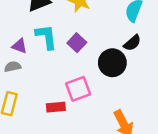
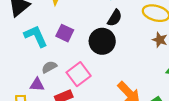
purple triangle: (19, 46) -> (37, 85), moved
gray semicircle: (13, 67) -> (49, 67), moved

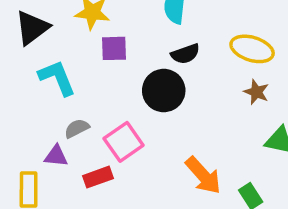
black semicircle: (115, 18) -> (185, 54), turned 36
purple square: (65, 33) -> (114, 48), moved, turned -30

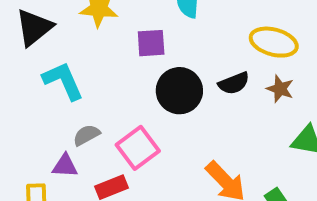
purple square: (114, 48) -> (151, 43), moved
black semicircle: (185, 54) -> (234, 83), moved

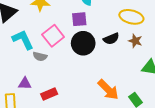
purple square: (151, 43) -> (79, 19), moved
gray semicircle: (86, 135) -> (40, 56), moved, turned -136
pink square: (138, 148) -> (53, 36), moved

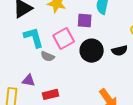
purple square: (79, 19) -> (85, 21), moved

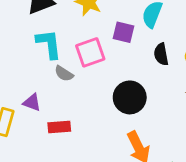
black circle: (92, 51) -> (130, 97), moved
black semicircle: (120, 51) -> (161, 54), moved, turned 84

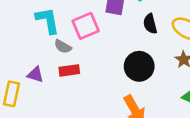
black circle: (130, 97) -> (139, 66), moved
red rectangle: (59, 127) -> (69, 70), moved

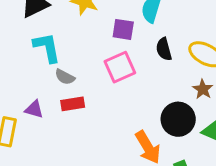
pink square: (86, 26) -> (120, 67), moved
black circle: (139, 66) -> (178, 119), moved

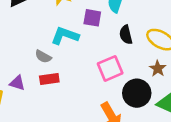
cyan L-shape: (47, 47) -> (65, 36), moved, turned -60
pink square: (120, 67) -> (110, 68), moved

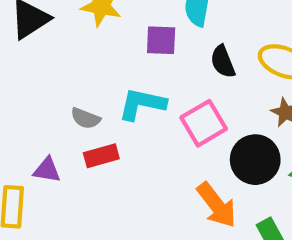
cyan L-shape: (65, 36) -> (142, 104), moved

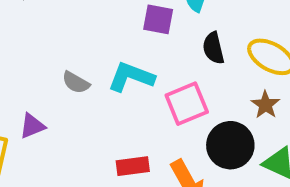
red rectangle: (101, 156) -> (133, 166), moved
purple triangle: (47, 170) -> (32, 126), turned -40

